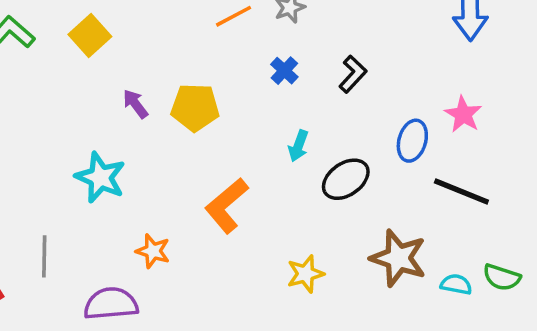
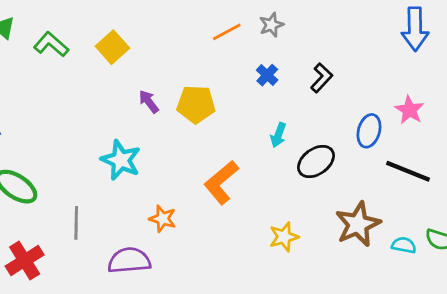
brown star: (398, 258) -> (358, 224), turned 30

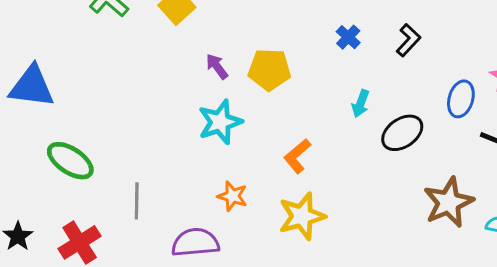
cyan star: (121, 160) -> (220, 122), moved, turned 30
orange L-shape: (221, 182) -> (297, 156), size x0.7
yellow star: (284, 237) -> (302, 216), moved, size x1.4

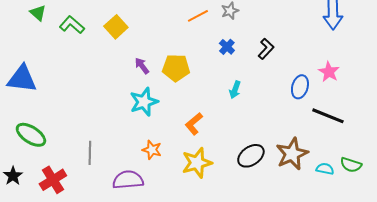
black ellipse: (402, 133) -> (251, 156), moved
green ellipse: (70, 161) -> (31, 135), moved

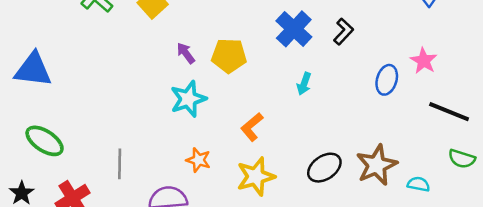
blue cross: (227, 47) -> (294, 29), size x1.8
black line: (328, 116) -> (449, 112), moved
green semicircle: (351, 165) -> (462, 159), moved

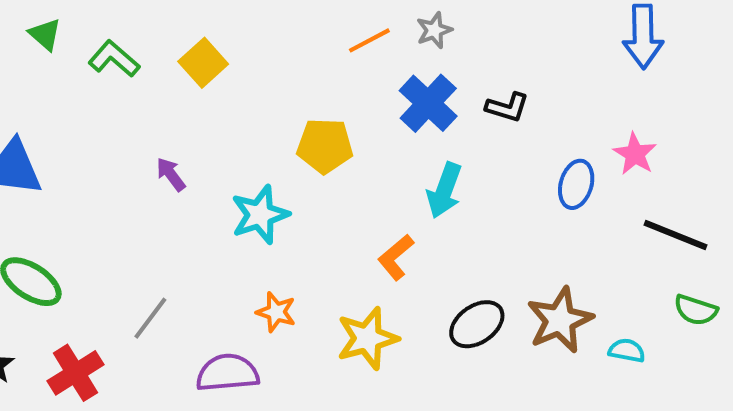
black L-shape: (343, 31) -> (507, 107), turned 64
purple arrow: (186, 53) -> (171, 174), moved
cyan arrow: (304, 84) -> (444, 190), size x1.5
orange L-shape: (252, 127) -> (396, 257), moved
gray line: (120, 164) -> (150, 318), turned 36

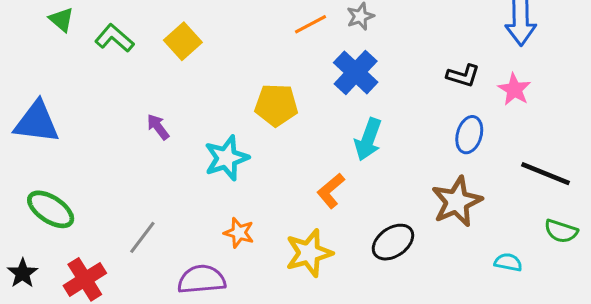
black L-shape: (507, 107) -> (463, 76), moved
pink star: (635, 154) -> (514, 90), moved
brown star: (560, 320) -> (457, 202), moved

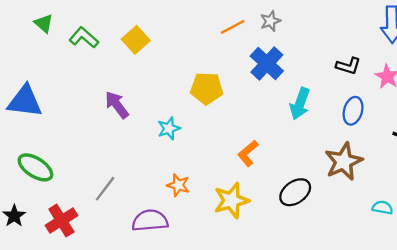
purple arrow: (158, 127) -> (117, 105), size x1.4
cyan arrow: (368, 139) -> (300, 104), moved
cyan star: (226, 158) -> (169, 128), size x0.7

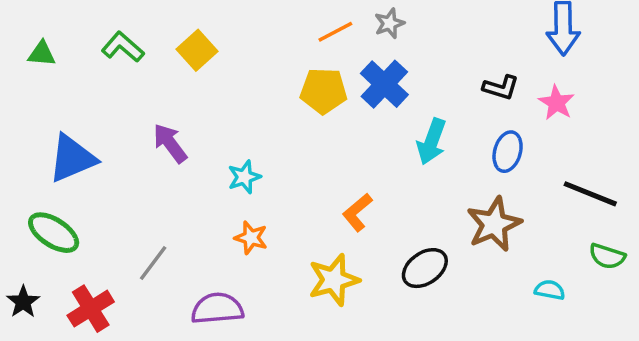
green triangle: (44, 23) -> (42, 54), moved, turned -36
yellow pentagon: (207, 88) -> (324, 91), moved
blue triangle: (25, 101) -> (72, 158), moved, turned -30
orange star: (178, 185) -> (251, 238), moved

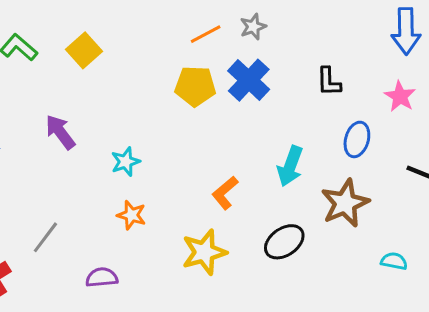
black L-shape: (501, 87) -> (329, 82), moved, turned 72
cyan arrow: (432, 141) -> (290, 166), moved
purple semicircle: (217, 309) -> (102, 277), size x0.7

